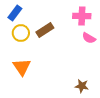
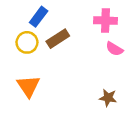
blue rectangle: (15, 13) -> (39, 17), moved
brown star: (82, 86) -> (108, 98), moved

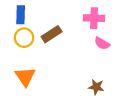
blue rectangle: (39, 17) -> (21, 15), moved, turned -36

